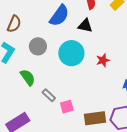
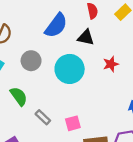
red star: (103, 60) -> (111, 64), moved
pink square: (67, 107) -> (73, 123), moved

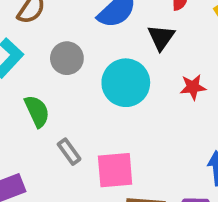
black triangle: (86, 37) -> (161, 37), turned 42
pink square: (73, 123) -> (115, 170), size x1.5

